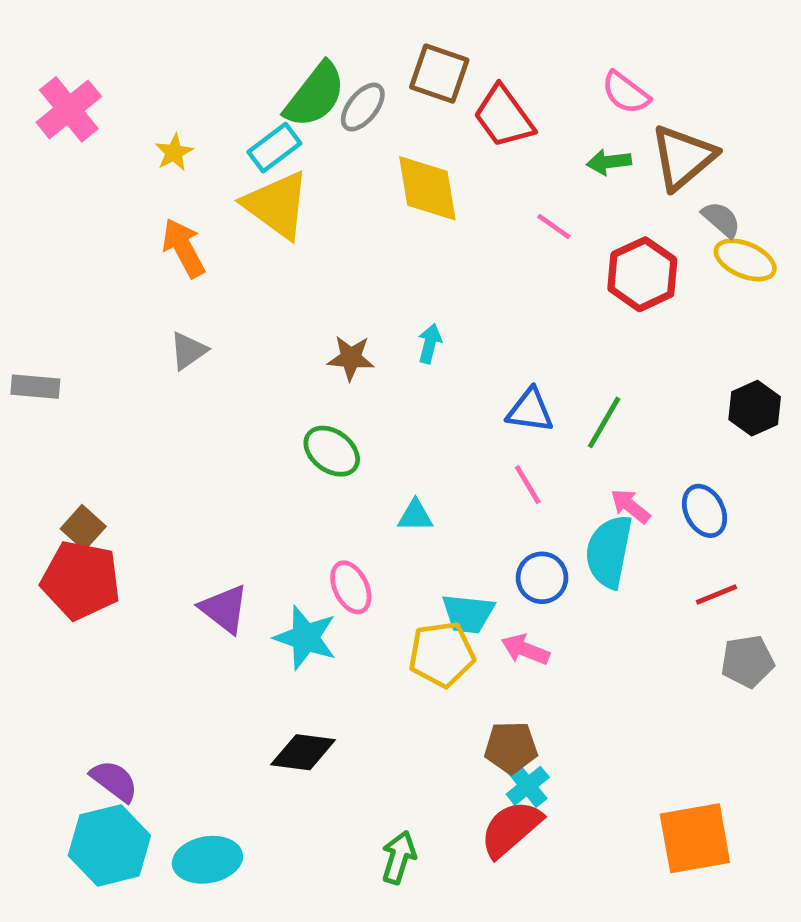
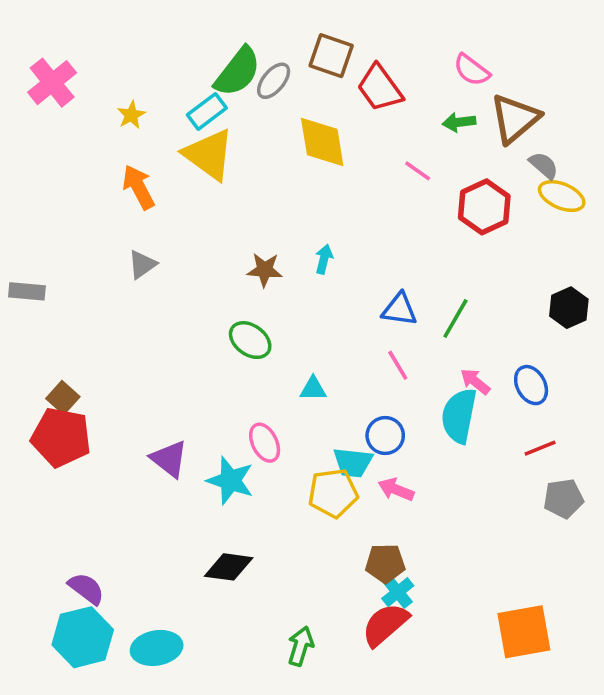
blue circle: (542, 578) -> (385, 435), moved

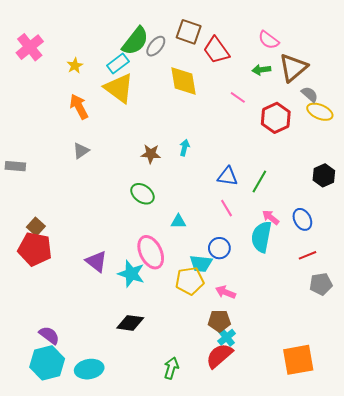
pink ellipse: (265, 443) -> (151, 252), size x1.5
pink arrow: (396, 490) -> (226, 292), moved

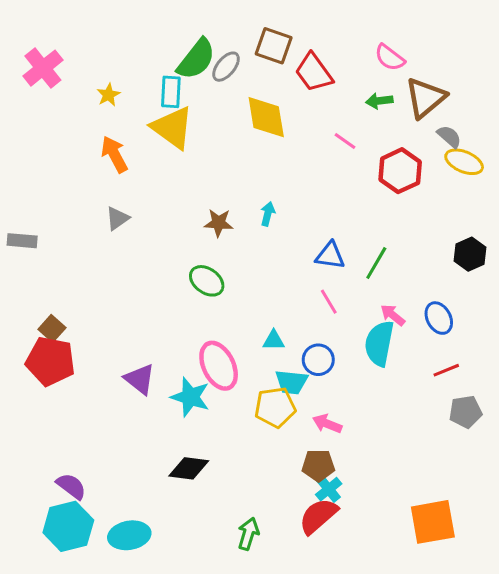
cyan rectangle: (118, 64) -> (171, 92), turned -50
cyan triangle: (178, 221) -> (274, 340), moved

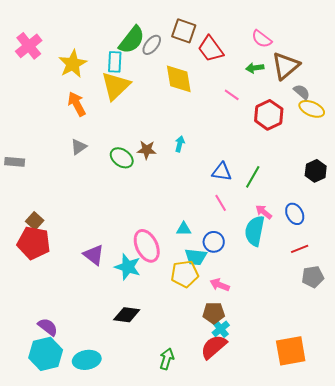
yellow star: (108, 95) -> (73, 64), size x1.8
yellow triangle: (172, 128) -> (116, 86), turned 40
green ellipse: (207, 281) -> (122, 158), moved

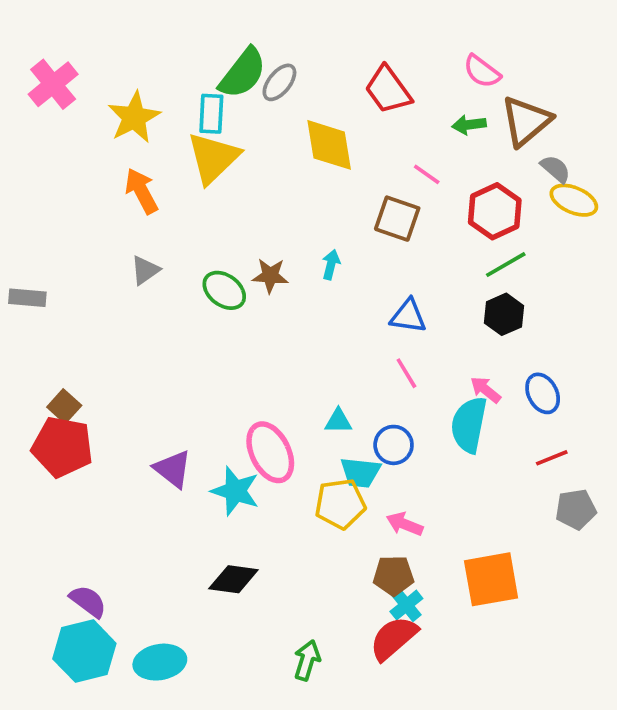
brown square: (184, 31) -> (397, 219), moved
black hexagon: (316, 171) -> (504, 314), moved
green line: (253, 177) -> (506, 265), moved, turned 30
orange square: (291, 351) -> (491, 579), moved

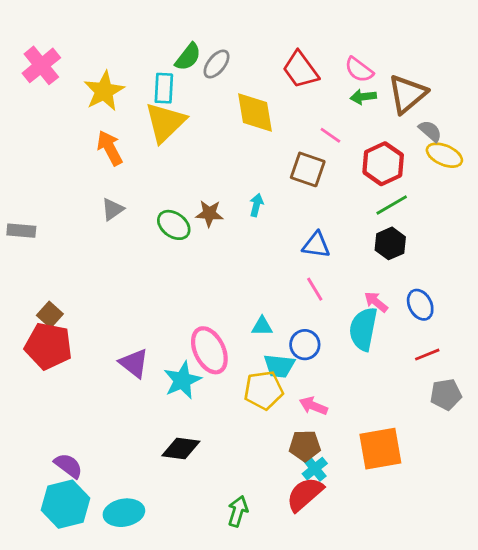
pink semicircle: (482, 71) -> (359, 70), moved
green semicircle: (243, 73) -> (188, 57), size x0.7
cyan star: (235, 491) -> (182, 380), turned 30

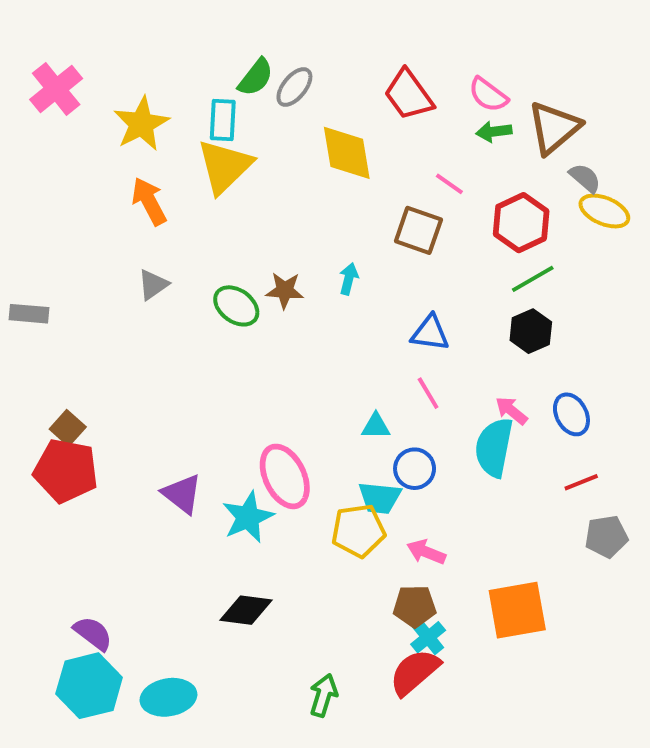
cyan triangle: (262, 326) -> (376, 426), moved

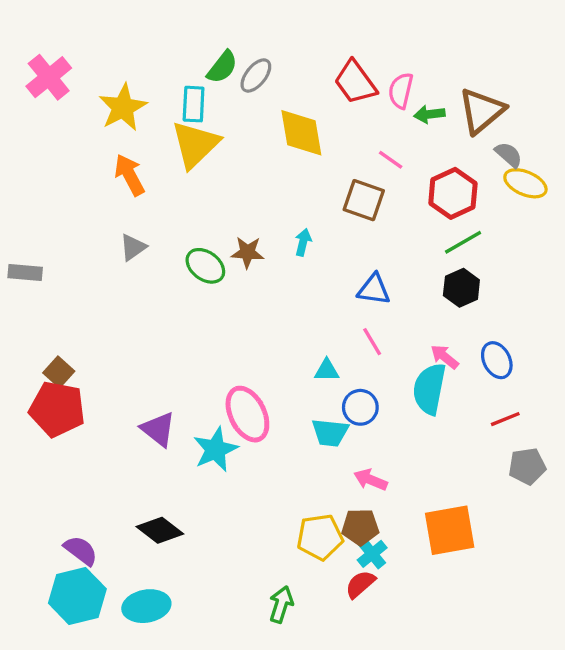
pink semicircle: (488, 95) -> (401, 91), moved, turned 66
yellow pentagon: (358, 531) -> (320, 537), moved
black diamond: (246, 610) -> (160, 530), moved, turned 30
red semicircle: (415, 672) -> (360, 584), size x0.7

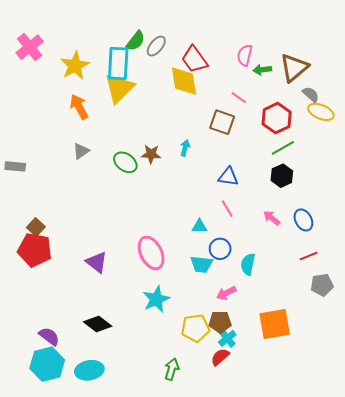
red trapezoid: (355, 82) -> (194, 59), moved
cyan rectangle: (194, 104) -> (118, 64), size x1.5
cyan semicircle: (429, 389) -> (248, 264), moved, size x0.7
cyan star: (215, 449) -> (156, 299), moved
pink arrow: (370, 480) -> (226, 293), turned -48

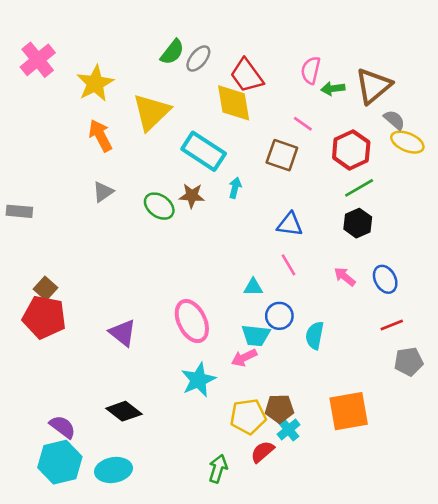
cyan rectangle: (118, 64) -> (204, 151), moved, turned -60
pink arrow: (226, 293) -> (244, 358), moved
red semicircle: (220, 357) -> (262, 452), moved

